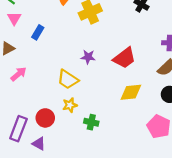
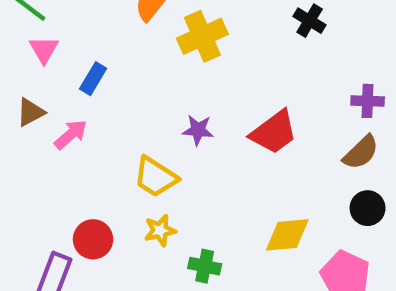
pink arrow: (18, 74) -> (71, 134), moved
yellow diamond: (131, 92) -> (287, 235), moved
red circle: (45, 118) -> (93, 239), moved

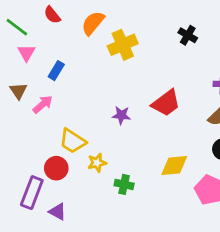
brown triangle: (31, 112) -> (18, 91), turned -36
purple star: (198, 130) -> (121, 115), moved
yellow trapezoid: (156, 177) -> (73, 141), moved

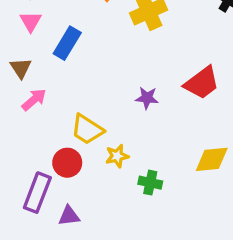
blue rectangle: (56, 71) -> (67, 43), size x1.4
pink arrow: (43, 104) -> (34, 100), moved
purple triangle: (58, 212) -> (69, 216), turned -36

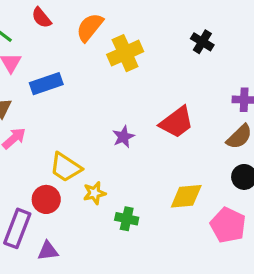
blue rectangle: (67, 43) -> (46, 84), turned 40
purple star: (147, 98) -> (123, 137), turned -30

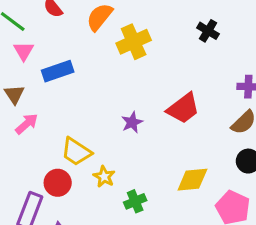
yellow star: (94, 193) -> (104, 177), turned -30
green cross: (127, 219) -> (135, 201), turned -35

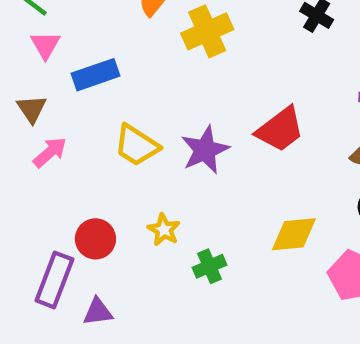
purple star: (132, 122) -> (205, 150), size x1.5
yellow trapezoid: (76, 152) -> (137, 145), moved

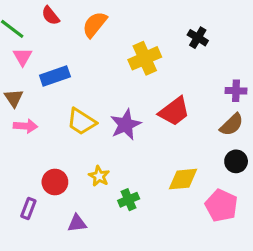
yellow cross: (207, 31) -> (145, 58), moved
pink arrow: (50, 152) -> (25, 126), turned 45
purple rectangle: (54, 280) -> (28, 209), size x0.6
purple triangle: (98, 312) -> (77, 223), moved

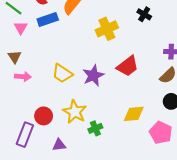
blue rectangle: (55, 76) -> (48, 19), moved
yellow star: (99, 176) -> (75, 112), size x1.6
purple rectangle: (28, 209) -> (25, 135), size x1.6

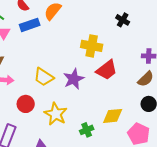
yellow cross: (107, 29) -> (92, 46), moved, turned 35
red circle: (44, 116) -> (26, 104), moved
green cross: (95, 128) -> (87, 130), moved

